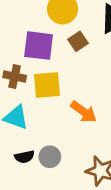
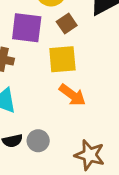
yellow square: (47, 85) -> (62, 59), moved

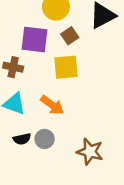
orange arrow: (72, 95) -> (52, 105), moved

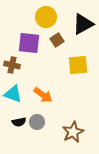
yellow square: (66, 67) -> (78, 65), moved
brown star: (90, 152) -> (73, 132), turned 30

